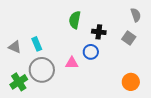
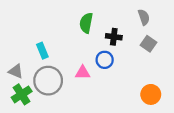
gray semicircle: (136, 15) -> (144, 17), moved
gray triangle: (15, 47) -> (16, 71), moved

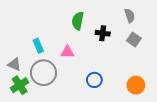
blue circle: (105, 60) -> (94, 80), moved
pink triangle: (83, 73) -> (67, 52), moved

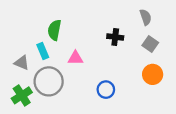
green semicircle: (78, 21) -> (54, 30), moved
gray triangle: (14, 64) -> (22, 63), moved
orange circle: (136, 85) -> (153, 74), moved

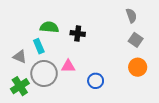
green semicircle: (54, 30) -> (49, 27), turned 84
black cross: (115, 37) -> (78, 33), moved
pink triangle: (75, 58) -> (68, 66), moved

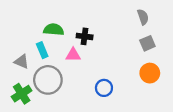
gray square: (136, 40) -> (147, 43), turned 32
pink triangle: (68, 66) -> (73, 55), moved

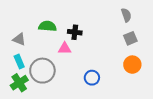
cyan rectangle: (42, 50) -> (19, 62), moved
gray triangle: (22, 62) -> (19, 39), moved

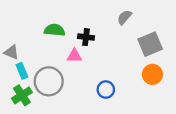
gray semicircle: (126, 15) -> (124, 17), moved, turned -120
gray square: (130, 38) -> (150, 44), size x1.5
gray triangle: (19, 39) -> (11, 52), moved

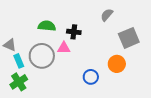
orange circle: (152, 74) -> (117, 64), moved
gray circle: (49, 81) -> (42, 56), moved

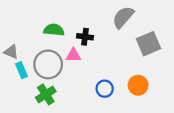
gray semicircle: (107, 15) -> (123, 17), size x1.5
orange circle: (117, 64) -> (138, 85), moved
green cross: (19, 82) -> (46, 94), moved

